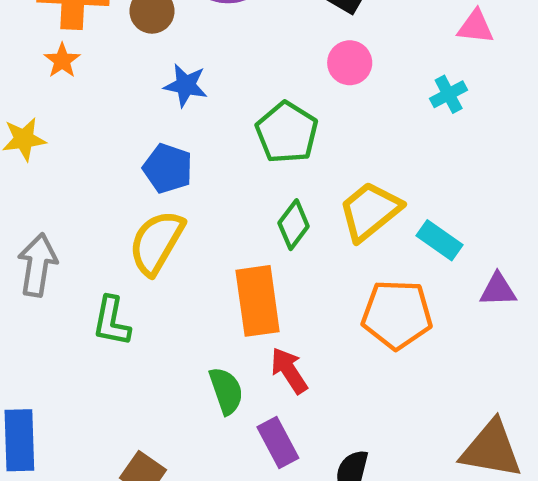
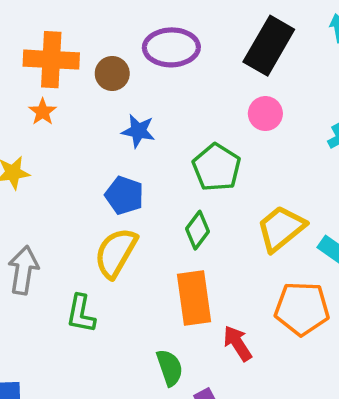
green diamond: (294, 225) -> (197, 230), moved
red arrow: (289, 371) -> (238, 343), moved

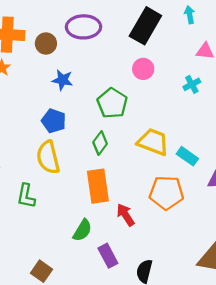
yellow trapezoid: (281, 228) -> (153, 142), turned 60
yellow semicircle: (116, 253) -> (48, 157), turned -44
green semicircle: (170, 368) -> (82, 230), turned 50

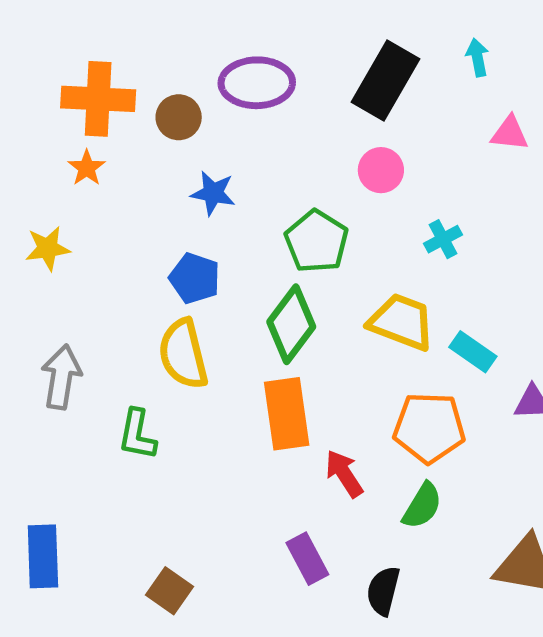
cyan cross: (192, 84) -> (443, 239), moved
green diamond: (100, 143) -> (291, 324), size x1.5
green semicircle: (82, 230) -> (422, 506), moved

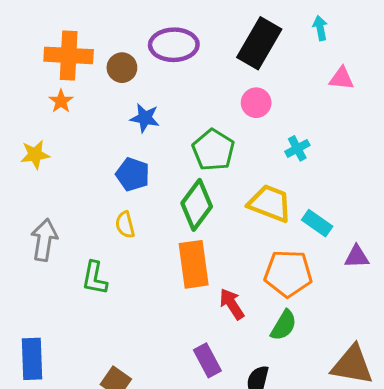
yellow semicircle: (183, 354) -> (125, 225), size x0.6

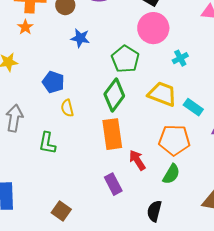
pink circle: (256, 103) -> (153, 28), size x1.6
blue pentagon: (133, 174) -> (53, 82), moved
purple rectangle: (207, 360) -> (113, 184), moved

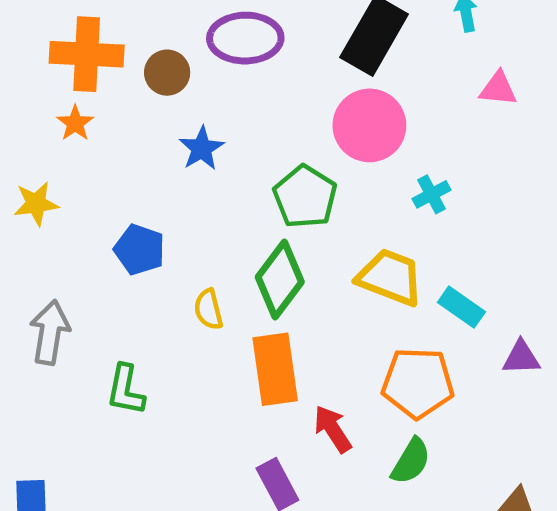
blue star: (80, 38) -> (202, 148), turned 30
yellow semicircle: (67, 108) -> (208, 309), moved

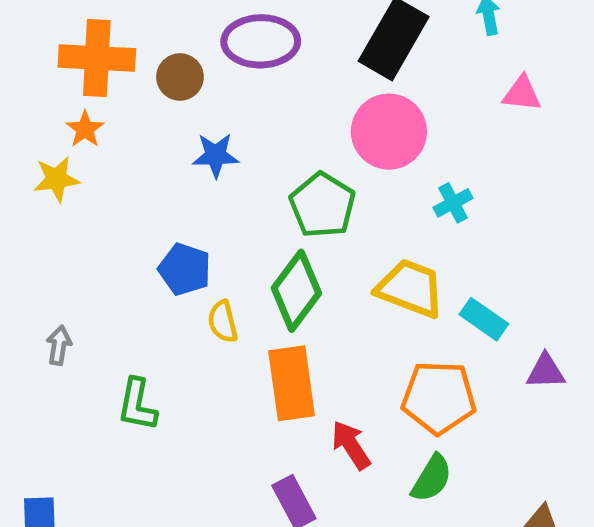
blue star: (202, 148) -> (216, 155), turned 30
yellow star: (36, 204) -> (56, 179), moved
blue pentagon: (140, 250) -> (185, 269), moved
gray arrow: (50, 332) -> (59, 345), size x0.6

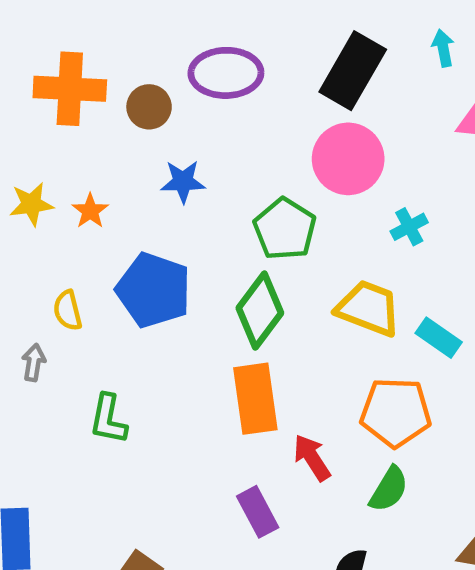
orange star: (85, 129) -> (90, 211), moved
blue pentagon: (185, 269) -> (154, 290), size x1.5
yellow semicircle: (223, 322) -> (68, 310), moved

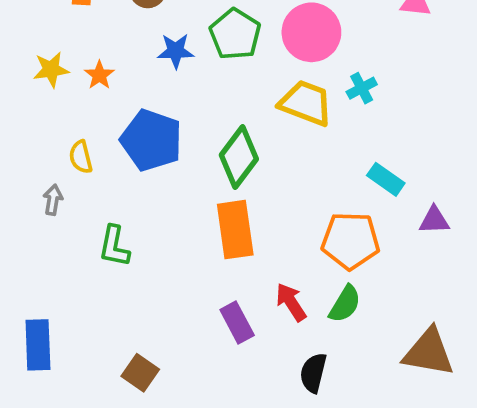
green pentagon: (285, 229) -> (235, 34), moved
yellow trapezoid: (368, 308) -> (306, 103), moved
red arrow: (312, 458) -> (291, 302), moved

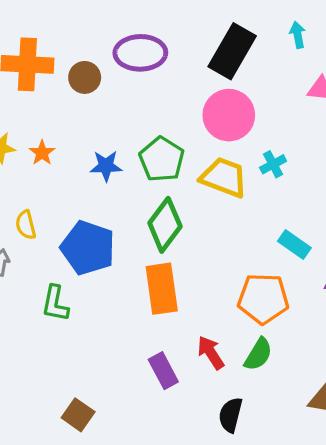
green pentagon: (235, 34) -> (162, 159), moved
blue star: (176, 51) -> (106, 166), moved
blue pentagon: (151, 140) -> (88, 248), moved

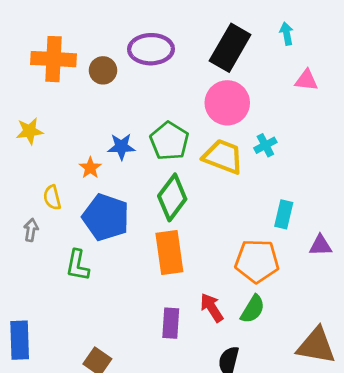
orange star: (42, 153) -> (90, 168), moved
cyan rectangle: (294, 245) -> (284, 214), turned 68
purple rectangle: (163, 371) -> (171, 323), turned 32

